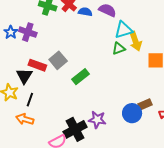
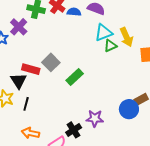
cyan triangle: (124, 30) -> (104, 33), moved
purple cross: (28, 32) -> (19, 27), moved, turned 30
orange arrow: (25, 119) -> (30, 133), moved
black cross: (75, 129) -> (74, 130), size x0.7

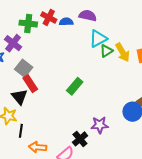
yellow arrow: (126, 37) -> (123, 52), moved
gray square: (51, 62) -> (24, 68), moved
red rectangle: (31, 69) -> (30, 84), turned 48
black line: (26, 104) -> (21, 131), moved

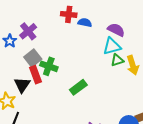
purple semicircle: (88, 16) -> (116, 30), moved
red cross: (49, 17) -> (69, 14), turned -35
green cross: (28, 24) -> (49, 66), moved

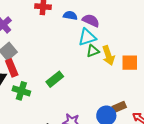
blue semicircle: (85, 23) -> (70, 15), moved
green cross: (49, 66) -> (21, 91), moved

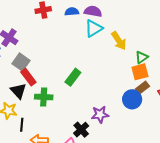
green triangle: (93, 51) -> (142, 57), moved
orange square: (130, 63) -> (140, 72), moved

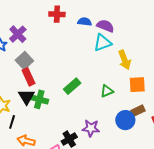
green triangle: (142, 57) -> (107, 91), moved
orange square: (140, 72) -> (137, 85), moved
black triangle: (18, 91) -> (26, 97), moved

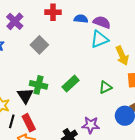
purple cross: (18, 34) -> (15, 21), moved
gray square: (24, 61) -> (39, 45), moved
red rectangle: (29, 77) -> (29, 123), moved
green cross: (39, 99) -> (38, 85), moved

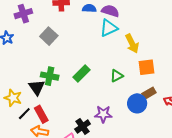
purple cross: (15, 21) -> (23, 14), turned 30
black line: (12, 121) -> (24, 114), turned 32

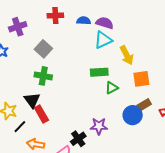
green rectangle: (82, 73) -> (99, 72), moved, turned 42
green cross: (50, 76) -> (43, 76), moved
red rectangle: (41, 114) -> (41, 114), moved

